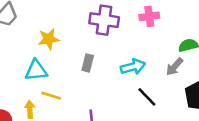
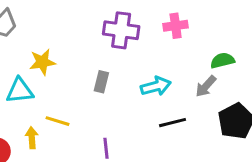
yellow star: (49, 39) -> (42, 62), moved
cyan triangle: (36, 70) -> (20, 91), moved
black line: (147, 97) -> (173, 123), turned -60

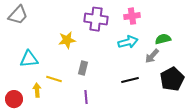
yellow star: (42, 62) -> (67, 40), moved
gray rectangle: (101, 82) -> (83, 68), moved
cyan arrow: (156, 86) -> (128, 42), moved

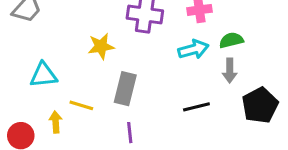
green semicircle: (163, 39) -> (231, 40), moved
gray arrow: (152, 56) -> (230, 71), turned -42
gray rectangle: (83, 68) -> (125, 89), size x1.5

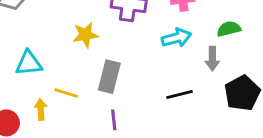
green semicircle: (231, 40) -> (229, 29), moved

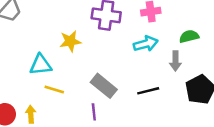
cyan triangle: (29, 63) -> (41, 65), moved
gray rectangle: (109, 77) -> (104, 86), moved, turned -65
yellow arrow: (41, 109) -> (31, 114), moved

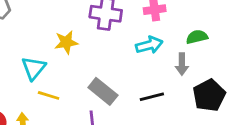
cyan triangle: (41, 65) -> (34, 68), turned -45

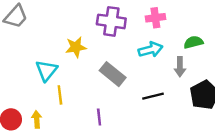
gray rectangle: (103, 91) -> (113, 74), moved
yellow line: (49, 95) -> (60, 95), turned 66

